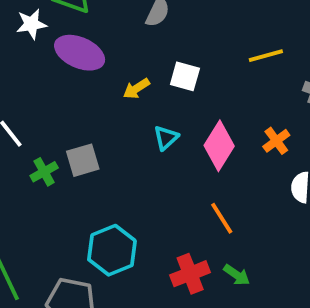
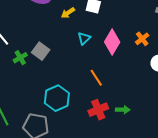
gray square: (83, 160) -> (41, 51), turned -36
orange line: (222, 218) -> (96, 78), moved
green arrow: (237, 275) -> (123, 110), turned -32

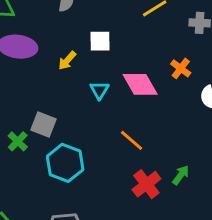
pink diamond: (112, 42) -> (140, 84), turned -45
cyan hexagon: (57, 98) -> (65, 163), moved
green arrow: (123, 110) -> (181, 175), turned -40

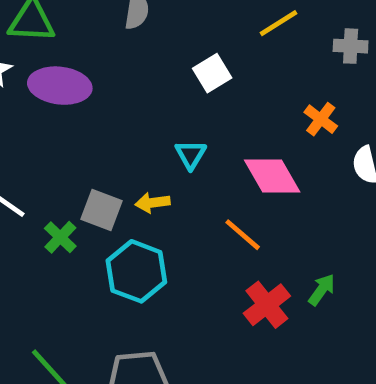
white square: (100, 41) -> (212, 73), moved, turned -30
yellow arrow: (67, 60) -> (153, 203), moved, turned 42
pink diamond: (140, 84) -> (272, 176), moved

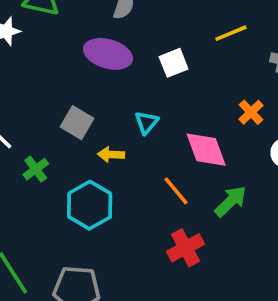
purple ellipse: (60, 86) -> (108, 54), moved
gray square: (101, 210) -> (77, 123), moved
green arrow: (322, 290) -> (231, 201), moved, size x1.4

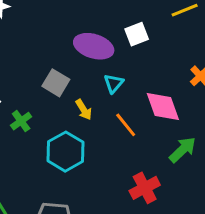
purple ellipse: (108, 54) -> (94, 46), moved
yellow arrow: (111, 155) -> (84, 110), turned -125
orange line: (176, 191) -> (126, 125), moved

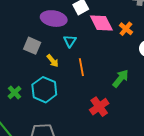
pink diamond: (163, 106) -> (101, 23), moved
green cross: (21, 121) -> (14, 93), moved
orange line: (126, 125) -> (81, 67), turned 36

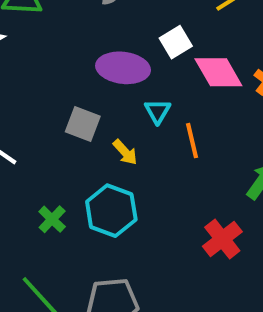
orange line: (81, 67) -> (192, 141), moved

